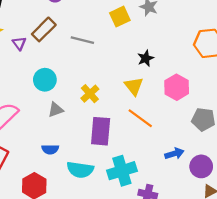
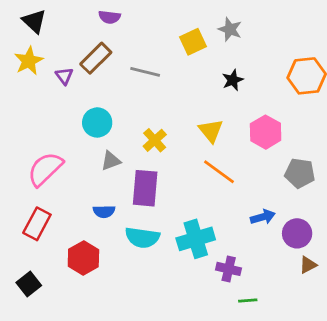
black star: (146, 58) -> (233, 80), moved
purple rectangle: (101, 131) -> (145, 188), moved

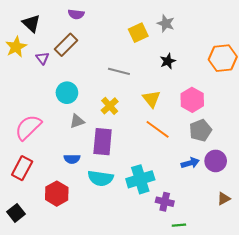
black triangle: (34, 21) -> (31, 23), moved
gray line: (145, 72) -> (119, 71), moved
gray pentagon: (300, 173) -> (200, 130), moved, turned -30
purple circle: (297, 233) -> (216, 161), moved

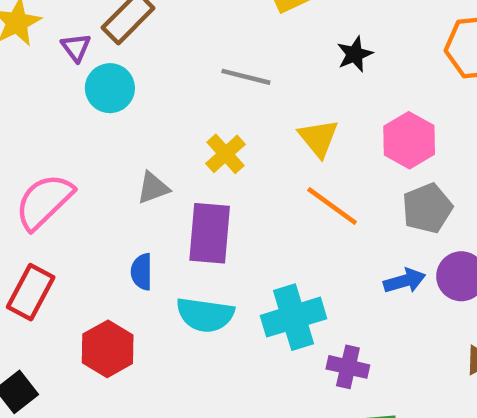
cyan circle: (67, 93) -> (110, 88), moved
blue semicircle: (72, 159) -> (142, 272), turned 91

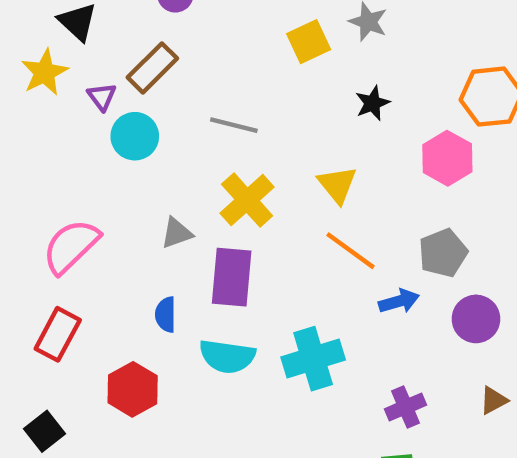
gray line: (246, 77) -> (234, 125), moved
pink hexagon: (409, 140) -> (447, 158), moved
yellow cross: (226, 154) -> (247, 200), size x1.4
blue arrow: (405, 281) -> (399, 301), moved
purple cross: (348, 367) -> (406, 407), moved, turned -36

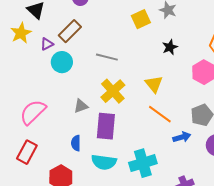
purple triangle: (102, 97) -> (47, 44), turned 40

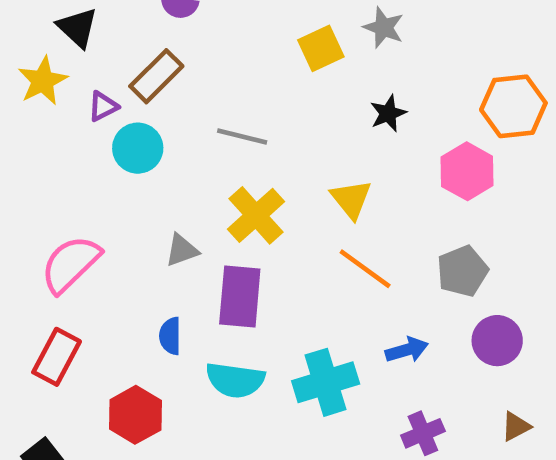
blue arrow: (182, 137) -> (407, 350), moved

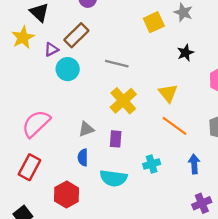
gray triangle: (182, 250) -> (86, 129), moved
purple rectangle: (240, 297) -> (116, 139), size x0.6
blue arrow: (407, 350) -> (194, 164), turned -78
cyan cross: (326, 382) -> (152, 164), moved, size x0.6

